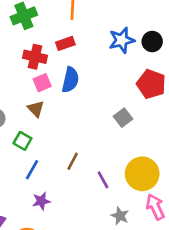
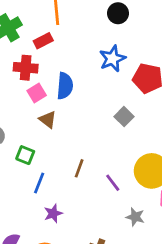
blue star: (122, 40) -> (112, 59), moved
black circle: (152, 42) -> (118, 13), moved
red rectangle: (65, 43) -> (43, 41), moved
brown triangle: (36, 109) -> (48, 120), moved

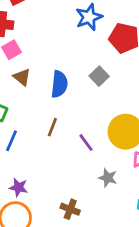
blue semicircle: (65, 86) -> (59, 84), moved
purple star: (53, 213) -> (19, 187), moved, turned 30

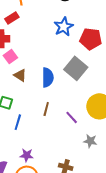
gray square: (99, 76) -> (76, 68), size x1.6

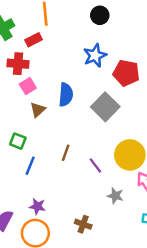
brown triangle: (20, 75) -> (38, 110), turned 40
blue semicircle: (48, 77) -> (66, 95), moved

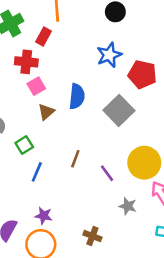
red rectangle: (34, 40) -> (44, 37), turned -35
green square: (18, 141) -> (24, 145), turned 35

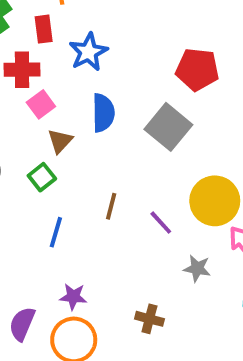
red rectangle: (44, 37) -> (44, 29), turned -30
blue star: (109, 55) -> (88, 52), moved
green square: (24, 145) -> (42, 177), moved

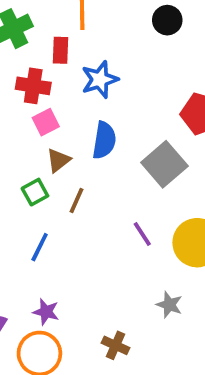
brown line: (111, 206) -> (77, 200), moved
purple line: (161, 223) -> (142, 234), moved

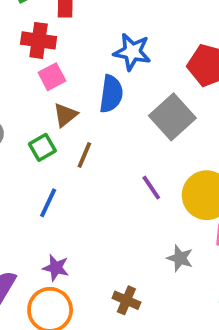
blue star: (100, 80) -> (132, 52), moved, turned 30

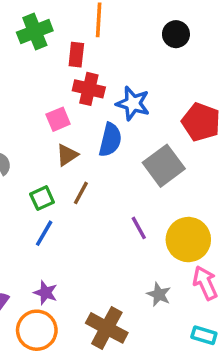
red cross: (39, 40) -> (89, 89), moved
green square: (42, 147) -> (42, 198), moved
brown cross: (126, 300) -> (107, 328), size x1.6

